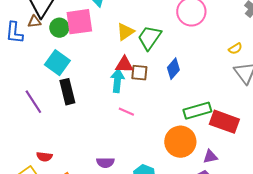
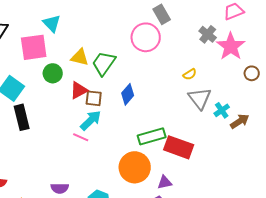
green circle: (59, 28) -> (53, 73), moved
yellow triangle: (125, 32) -> (80, 57), turned 48
red triangle: (124, 65) -> (79, 90), turned -30
cyan arrow: (117, 81) -> (91, 120), moved, turned 40

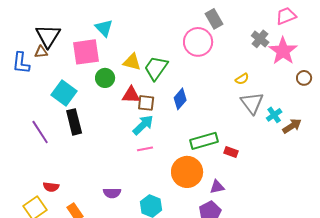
red triangle: (79, 90) -> (131, 95), turned 30
pink line: (81, 137) -> (145, 149), moved, turned -35
red rectangle: (179, 147) -> (231, 152), size x0.5

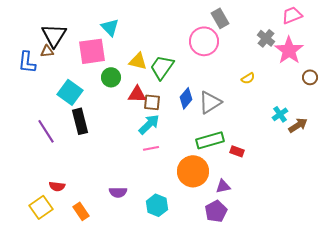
gray triangle: (252, 103) -> (210, 102), moved, turned 35

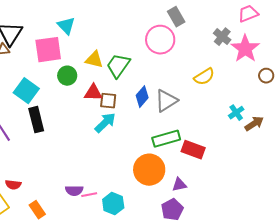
yellow semicircle: (248, 78) -> (204, 77), size x1.5
pink line: (151, 148) -> (89, 195), moved
red rectangle: (237, 151) -> (193, 150), size x1.6

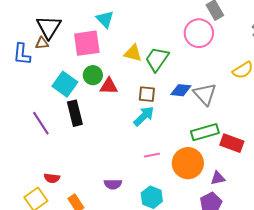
green circle: (67, 76) -> (93, 75), moved
red triangle: (93, 93) -> (109, 86), moved
blue diamond: (142, 97) -> (181, 90), turned 55
gray triangle: (166, 101) -> (205, 94), turned -40
pink line: (89, 195) -> (152, 155), moved

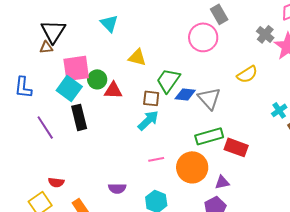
pink square: (87, 43) -> (76, 68), moved
blue L-shape: (22, 54) -> (23, 87), moved
green trapezoid: (157, 59) -> (168, 80), moved

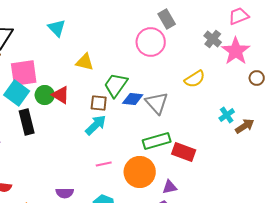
green circle: (97, 79) -> (45, 95), moved
red triangle: (113, 90) -> (61, 95), turned 30

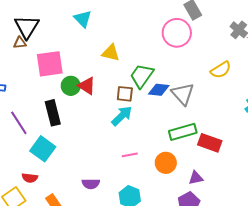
cyan square: (17, 93) -> (43, 149), moved
orange circle: (140, 172) -> (166, 163), size x0.7

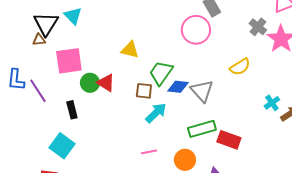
cyan triangle: (83, 19) -> (73, 16), moved
black rectangle: (53, 113) -> (72, 110), size x0.7
cyan arrow: (122, 116) -> (156, 113), moved
purple line: (19, 123) -> (38, 91), moved

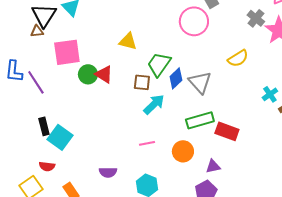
blue diamond: (178, 87) -> (176, 78), turned -50
black rectangle: (72, 110) -> (44, 126), moved

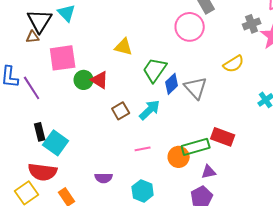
gray cross: (256, 18) -> (252, 24), turned 30
brown square: (142, 82) -> (121, 111), moved, turned -36
green rectangle: (200, 120) -> (196, 147), moved
red semicircle: (47, 166) -> (43, 172), size x1.8

